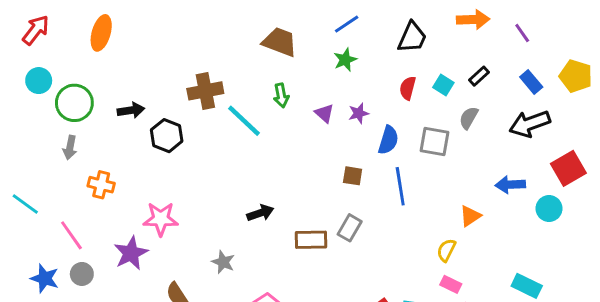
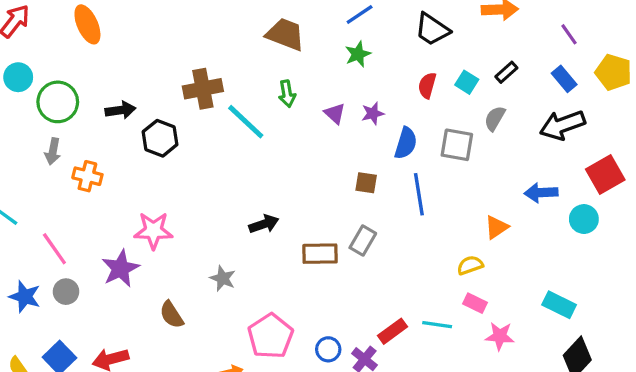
orange ellipse: (101, 33) -> (87, 24), turned -40
purple line: (522, 33) -> (569, 34), moved
black trapezoid: (412, 37) -> (432, 29), turned 100
orange cross: (101, 185) -> (87, 176), moved
yellow semicircle: (446, 250) -> (470, 265), turned 45

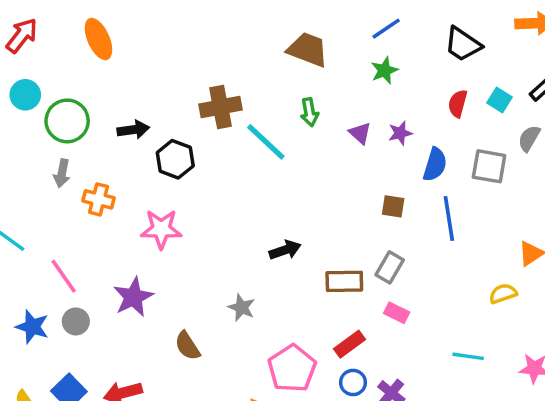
pink star: (153, 231) -> (161, 229), moved
pink rectangle: (475, 303) -> (397, 313), moved
red rectangle: (393, 331) -> (350, 344), moved

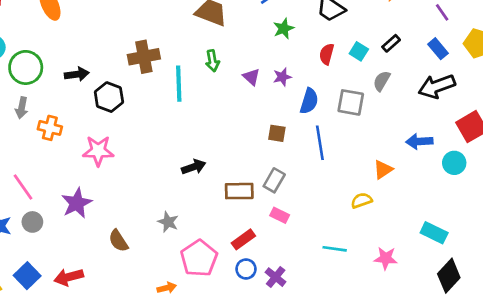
green star: (384, 70) -> (284, 29), moved
cyan line: (266, 142) -> (179, 84), turned 45
gray star: (241, 307) -> (168, 222), moved

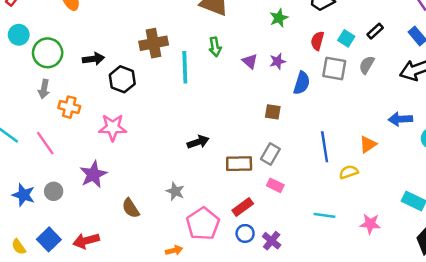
gray square: (351, 102) -> (334, 68), moved
blue line: (320, 143) -> (325, 147), moved
pink line: (23, 187) -> (45, 143), moved

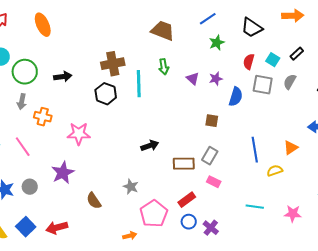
black hexagon: (122, 79) -> (106, 94), moved

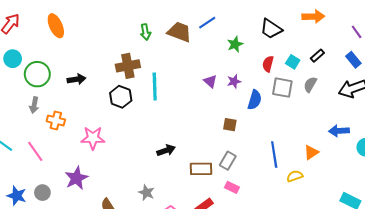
blue line: (208, 19) -> (207, 23), moved
green arrow: (164, 67) -> (145, 32), moved

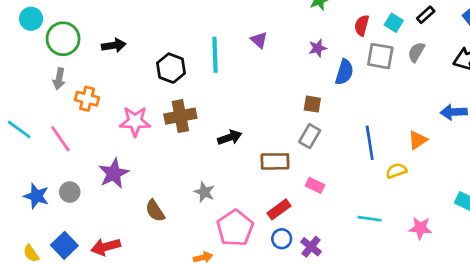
brown cross: (128, 66) -> (180, 116), moved
purple triangle: (210, 81) -> (259, 40), moved
gray rectangle: (228, 161) -> (310, 136), moved

